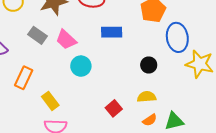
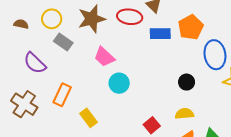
blue rectangle: (112, 32) -> (160, 34), moved
gray rectangle: (37, 35) -> (63, 42), moved

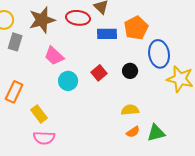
gray rectangle: (63, 42) -> (15, 42), turned 72
black circle: (187, 82) -> (130, 71), moved
red square: (152, 125) -> (99, 73), moved

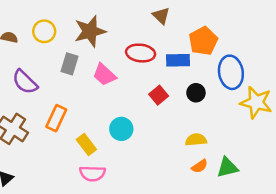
red ellipse: (78, 18) -> (141, 53), moved
blue rectangle: (107, 34) -> (178, 60), moved
gray rectangle: (15, 42) -> (69, 64), moved
cyan circle: (68, 81) -> (121, 129), moved

